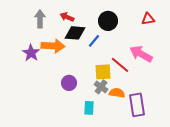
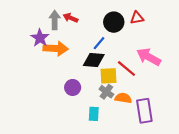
gray arrow: (40, 19) -> (55, 20), moved
red triangle: (148, 19) -> (137, 18), moved
black diamond: (75, 33) -> (94, 60), moved
purple star: (31, 53) -> (40, 38), moved

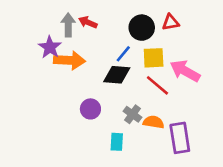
yellow square: (108, 76) -> (154, 58), moved

